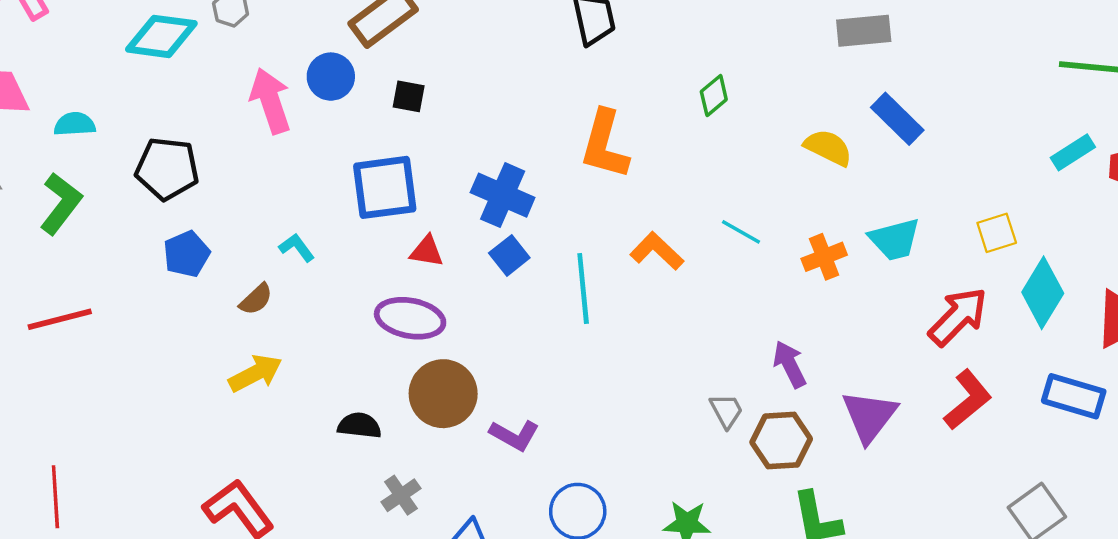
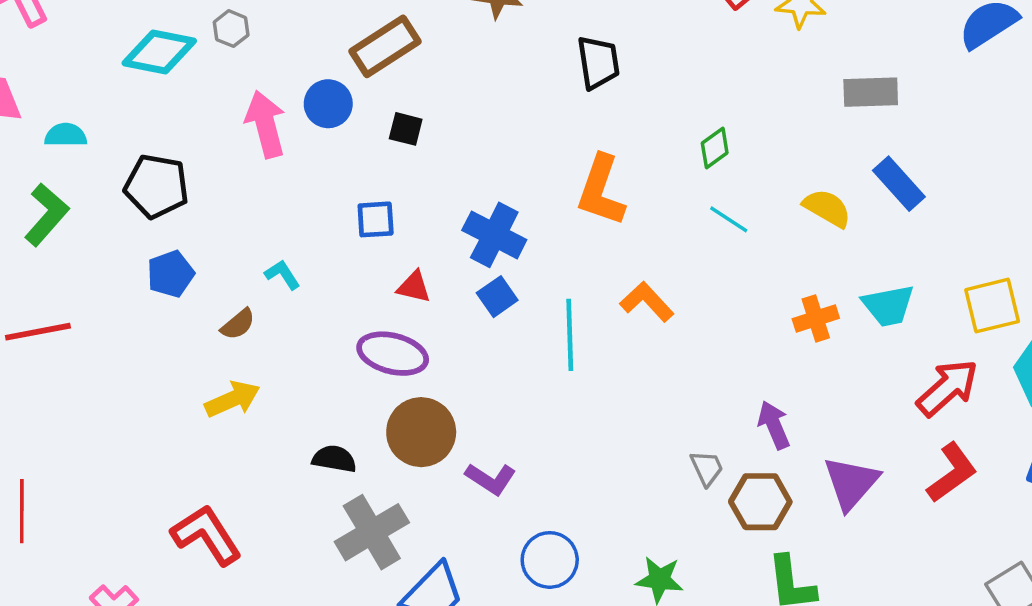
blue square: (385, 187) -> (376, 219), size x0.6
cyan line: (741, 232) -> (729, 219), moved
yellow square: (997, 233) -> (992, 306), size x1.4
gray cross: (401, 495) -> (372, 532), size x1.8

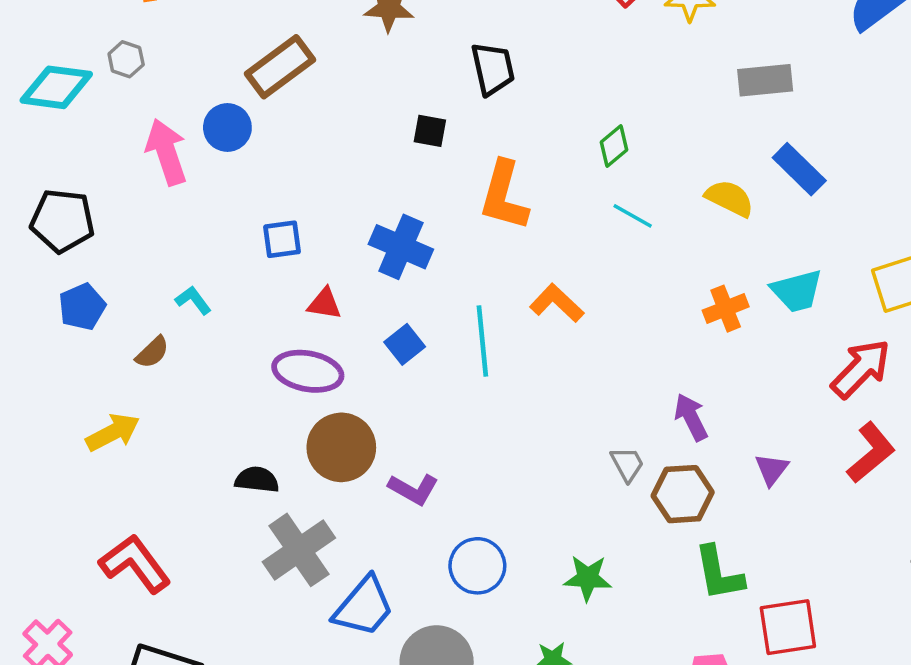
black square: (406, 129) -> (430, 131), moved
blue square: (497, 297) -> (405, 344), moved
yellow arrow: (232, 399) -> (113, 432), moved
purple triangle: (851, 483) -> (772, 469), size x0.6

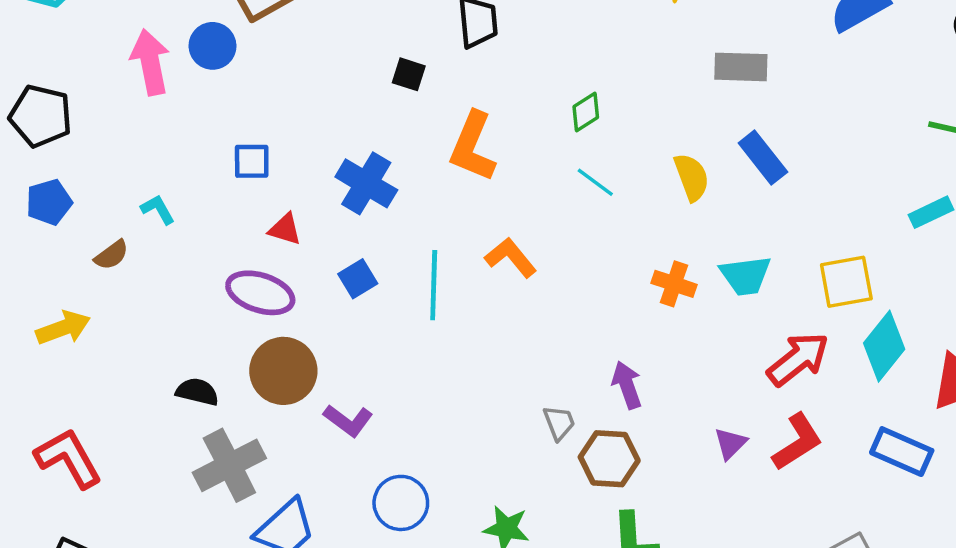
yellow semicircle: (730, 198) -> (692, 177), turned 36
orange cross: (726, 309) -> (674, 284), turned 33
purple triangle: (772, 469) -> (730, 443), moved

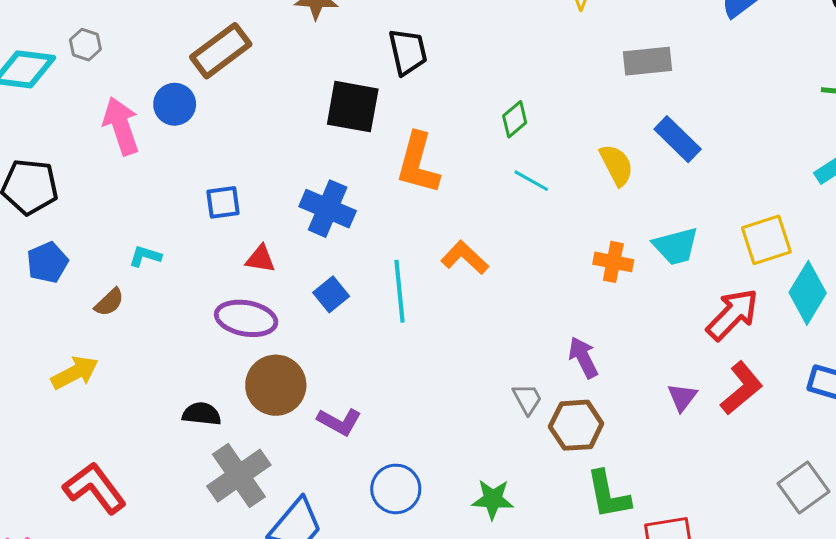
black square: (409, 74) -> (353, 107), size x1.8
cyan L-shape: (158, 209) -> (145, 256), turned -36

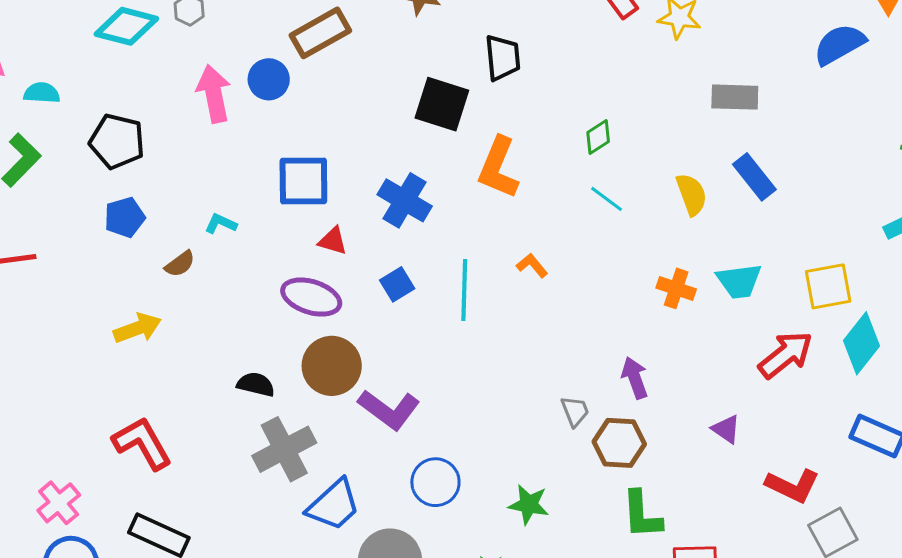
blue square: (223, 202) -> (303, 181), size x1.6
orange L-shape: (465, 258) -> (532, 265), size x0.7
red L-shape: (742, 388) -> (793, 486), moved, turned 58
purple triangle: (682, 397) -> (726, 429), turned -40
purple L-shape: (339, 422) -> (389, 409), size x1.4

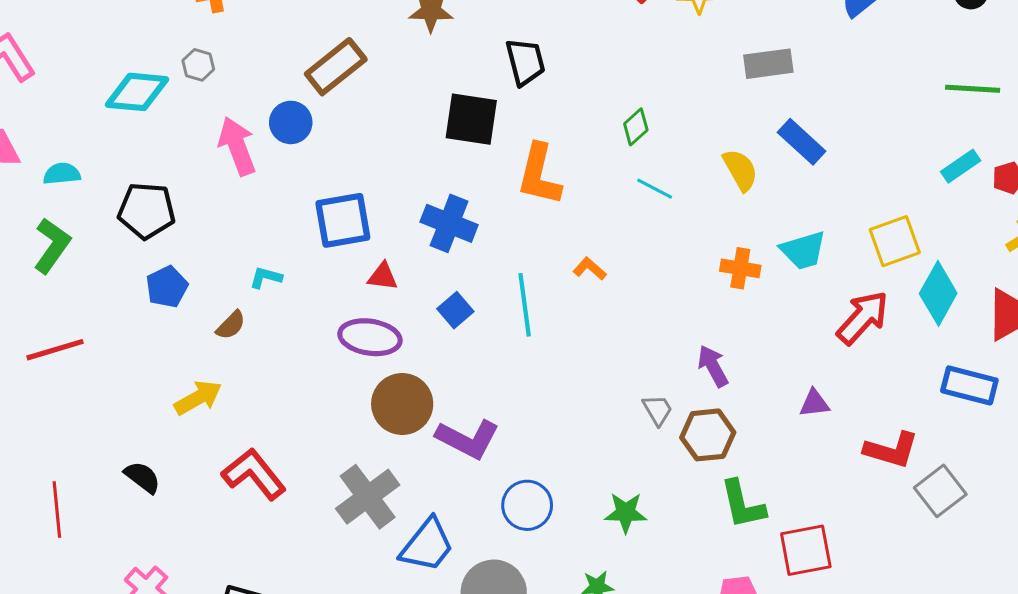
black semicircle: (256, 384) -> (142, 477), moved, turned 33
purple triangle: (726, 429) -> (814, 403), turned -32
red L-shape: (142, 443) -> (254, 474), moved

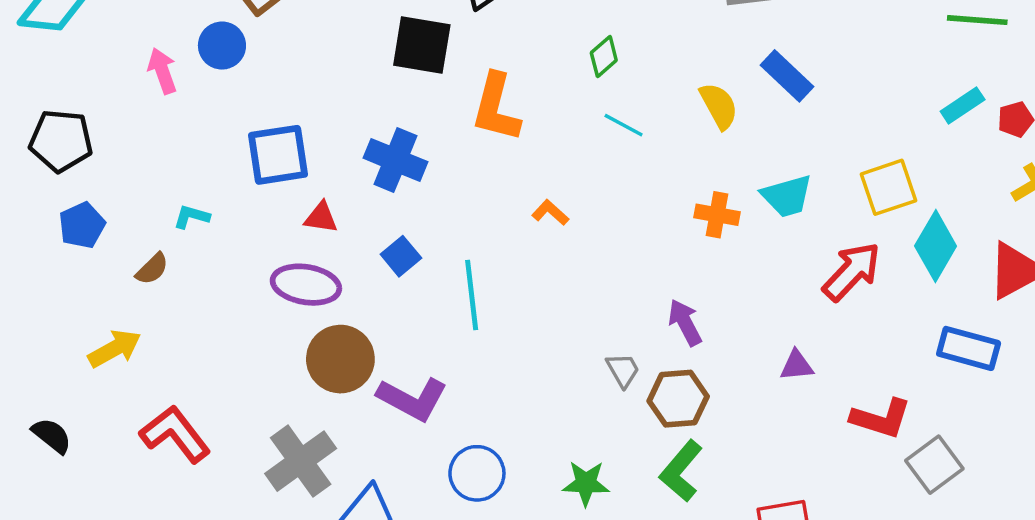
pink arrow: (237, 146) -> (162, 71), size x0.7
cyan line: (525, 305) -> (472, 295), moved
green L-shape: (743, 504) -> (681, 471), moved, turned 52

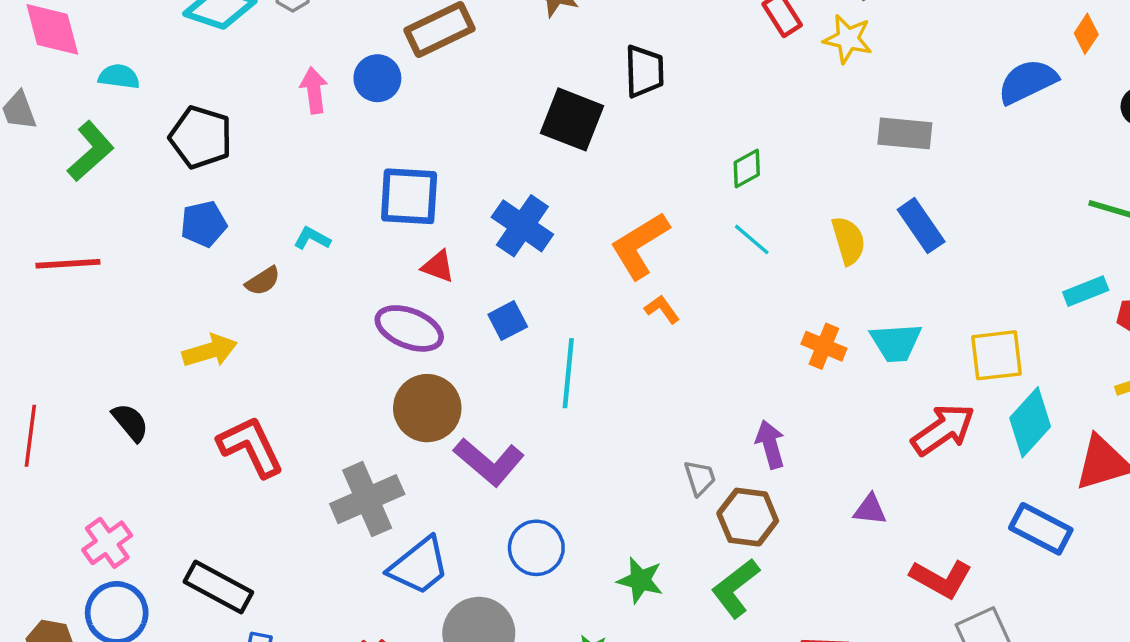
orange L-shape: (496, 108) -> (640, 245), moved, turned 32

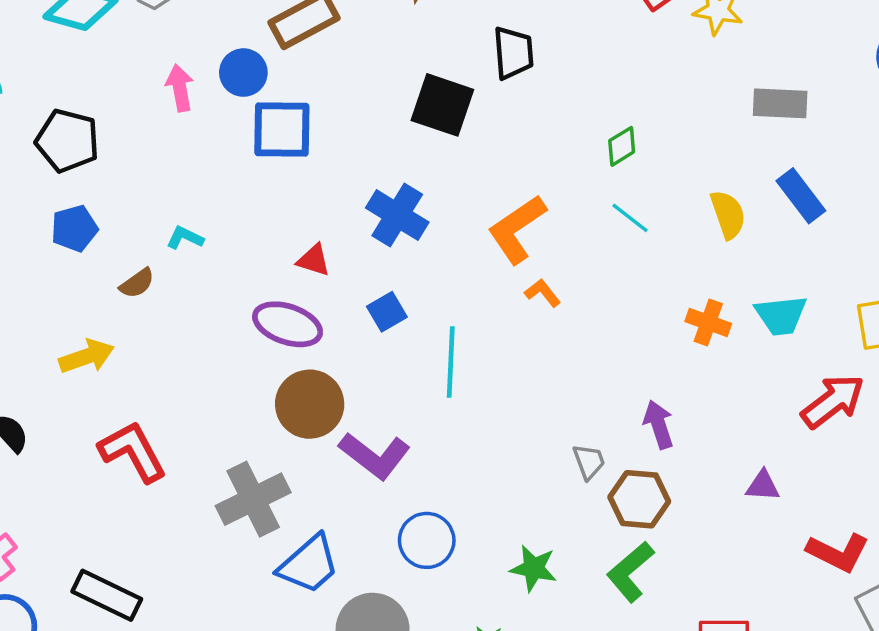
blue square: (409, 196) -> (282, 129), moved

